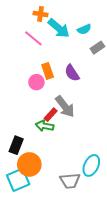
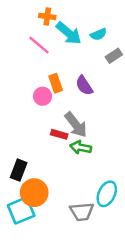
red rectangle: (51, 115) -> (59, 134), turned 64
green arrow: (45, 126) -> (81, 147), moved

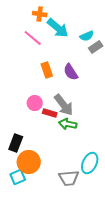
cyan semicircle: (98, 34) -> (87, 36), moved
pink circle: (43, 96) -> (35, 103), moved
cyan square: (21, 210) -> (18, 177), size x0.7

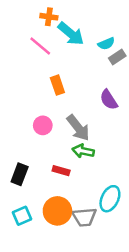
purple semicircle: (71, 72) -> (109, 100), moved
red rectangle: (50, 113) -> (61, 171), moved
orange circle: (29, 162) -> (57, 211), moved

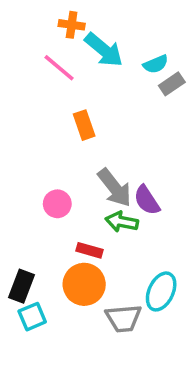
purple semicircle: (109, 100) -> (147, 200), moved
pink circle: (43, 125) -> (57, 204), moved
black rectangle: (20, 174) -> (21, 286), moved
orange circle: (57, 211) -> (84, 284), moved

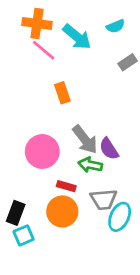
orange cross: (72, 25) -> (37, 24), moved, size x1.5
cyan semicircle: (156, 64) -> (116, 26), moved
pink circle: (57, 204) -> (42, 151), size x1.6
gray trapezoid: (123, 318) -> (104, 199), moved

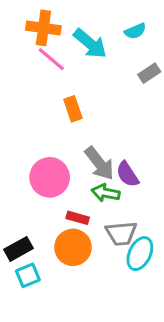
black rectangle: (16, 213) -> (19, 249), turned 40

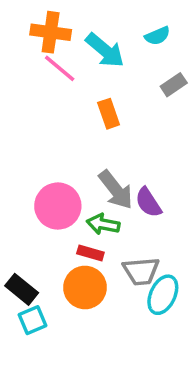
orange rectangle: (73, 109) -> (109, 114), moved
green arrow: (106, 193) -> (103, 224), moved
black rectangle: (19, 249) -> (22, 289), turned 68

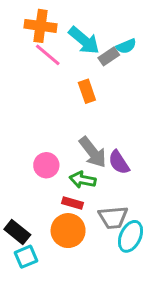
cyan semicircle: (157, 36) -> (126, 46), moved
gray rectangle: (174, 85) -> (109, 56), moved
pink circle: (58, 206) -> (46, 165), size x0.7

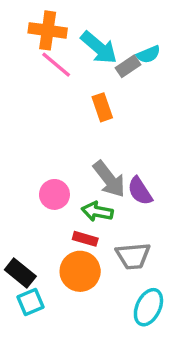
cyan ellipse: (130, 236) -> (148, 307), moved

